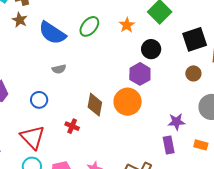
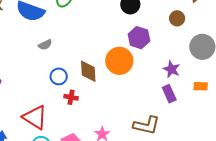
purple hexagon: (140, 74) -> (139, 38), moved
blue circle: (39, 100) -> (59, 76), moved
purple star: (176, 122) -> (172, 69), turned -30

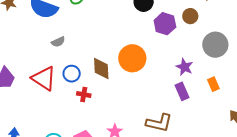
purple hexagon: (139, 38) -> (165, 24), moved
orange rectangle: (201, 86) -> (213, 84), turned 64
red triangle: (35, 117) -> (44, 78), moved

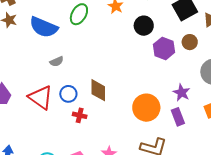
orange circle: (132, 58) -> (146, 108), moved

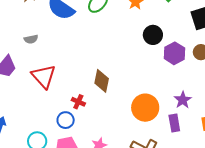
black circle: (144, 26) -> (153, 35), moved
gray semicircle: (57, 62) -> (31, 39), moved
blue circle: (68, 94) -> (66, 120), moved

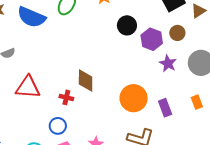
red triangle: (44, 76) -> (28, 87), turned -32
purple star: (183, 100) -> (168, 63), moved
red cross: (78, 102) -> (66, 97), moved

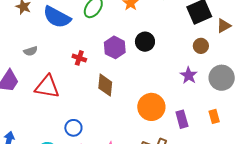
black circle: (127, 25) -> (145, 42), moved
purple hexagon: (152, 39) -> (115, 47), moved
red cross: (66, 97) -> (79, 58), moved

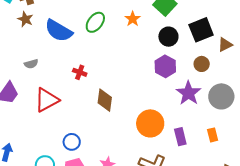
black circle: (145, 42) -> (168, 37), moved
purple hexagon: (115, 47) -> (165, 66), moved
purple star: (189, 75) -> (188, 93), size x1.4
red triangle: (47, 87) -> (47, 100), turned -40

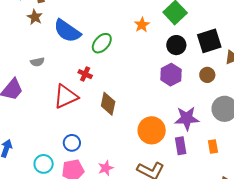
green ellipse: (95, 22) -> (102, 43), moved
purple star: (188, 93) -> (187, 118), moved, turned 30
red triangle: (47, 100) -> (66, 96), moved

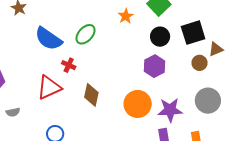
blue semicircle: (67, 31) -> (48, 39), moved
gray semicircle: (37, 62) -> (13, 112), moved
brown circle: (207, 75) -> (200, 63), moved
orange circle: (152, 130) -> (138, 104), moved

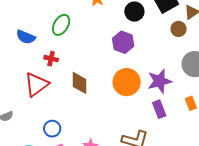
blue semicircle: (48, 39) -> (26, 37), size x0.7
purple hexagon: (154, 66) -> (123, 42), moved

